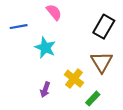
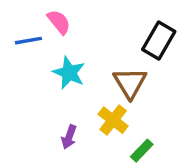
pink semicircle: (54, 12) -> (59, 22), moved
brown triangle: (102, 62) -> (130, 83), moved

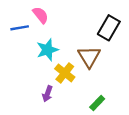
cyan star: (69, 73) -> (47, 50), turned 30
yellow cross: (113, 120) -> (65, 73), moved

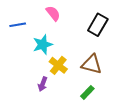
pink semicircle: (40, 15) -> (53, 13), moved
brown triangle: (89, 57) -> (92, 64), moved, turned -45

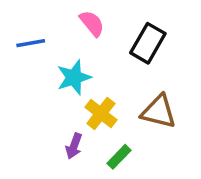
black rectangle: (98, 25) -> (148, 43), moved
green rectangle: (87, 92) -> (119, 157), moved

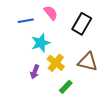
blue line: (31, 43) -> (26, 21), moved
purple arrow: (74, 146) -> (35, 72), moved

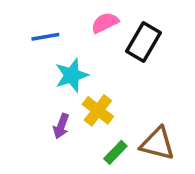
pink semicircle: (51, 13) -> (105, 23), moved, turned -77
brown triangle: (88, 62) -> (158, 144), moved

